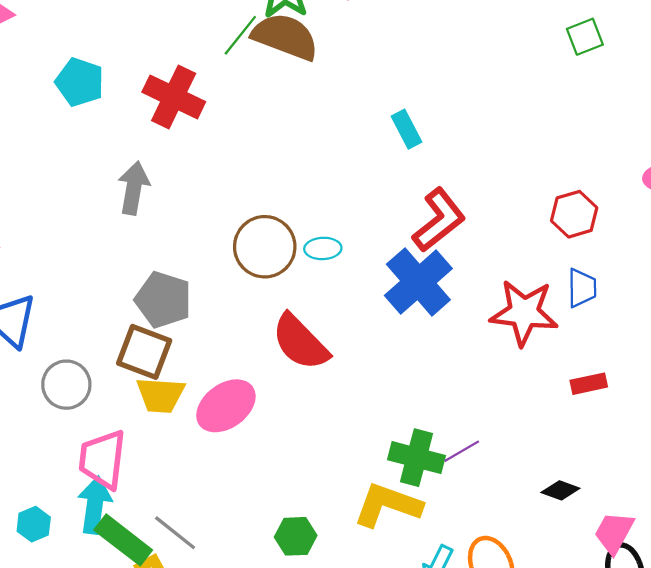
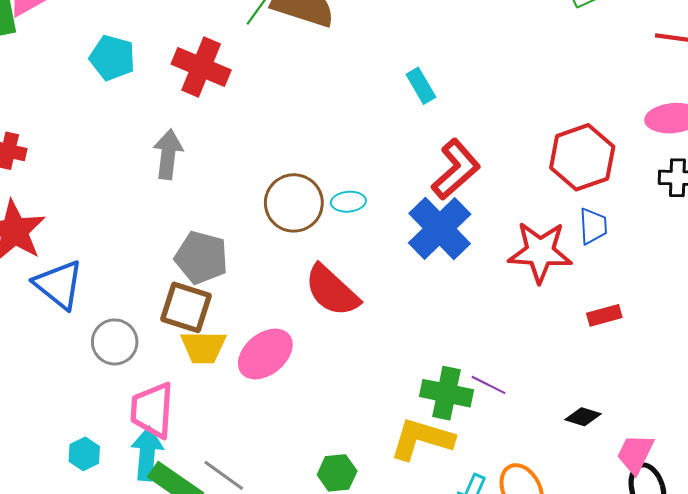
red hexagon: (574, 214) -> (582, 157), size x1.5
purple line: (462, 451) -> (489, 385), turned 60
cyan hexagon: (34, 524) -> (84, 454), moved

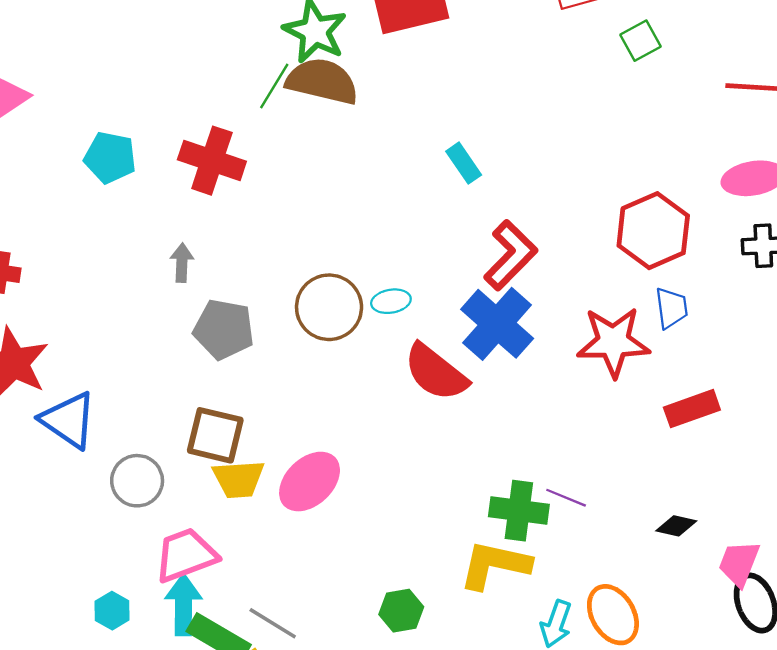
gray arrow: (168, 154) -> (182, 263), size x0.7
gray pentagon: (201, 258) -> (224, 329), moved
red semicircle: (332, 291) -> (436, 372), moved
red rectangle: (604, 315) -> (692, 409), size x1.4
pink trapezoid: (152, 410) -> (186, 555), turned 70

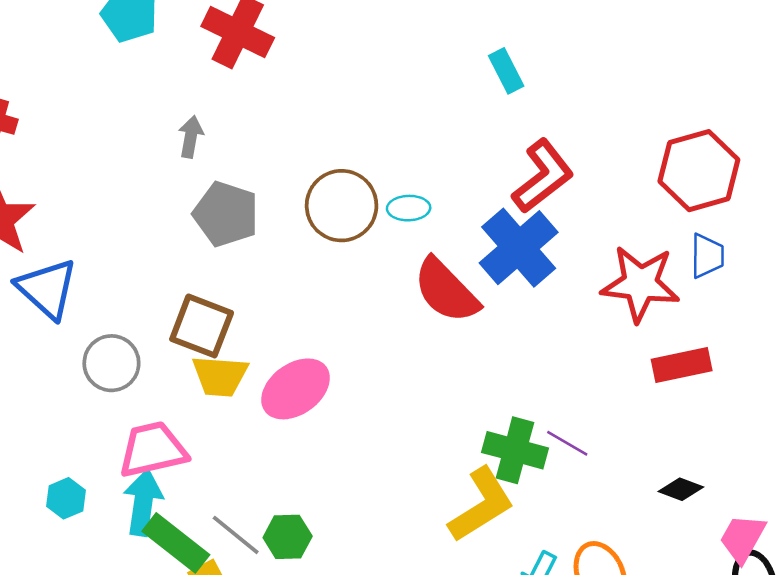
red rectangle: (692, 409) -> (682, 365), moved
yellow L-shape: (495, 565) -> (481, 505), turned 128
green hexagon: (401, 611) -> (288, 537), moved

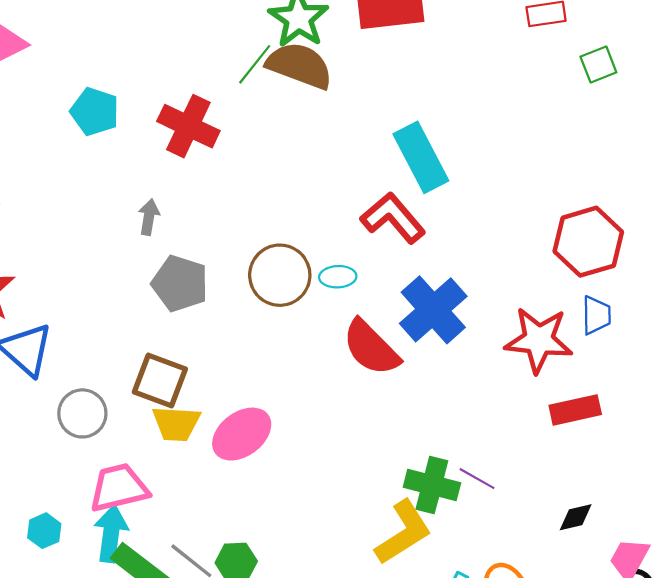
cyan rectangle: (506, 71) -> (421, 157), size x1.8
red L-shape: (543, 176) -> (393, 218), moved, turned -92
black diamond: (681, 489) -> (576, 517), turned -33

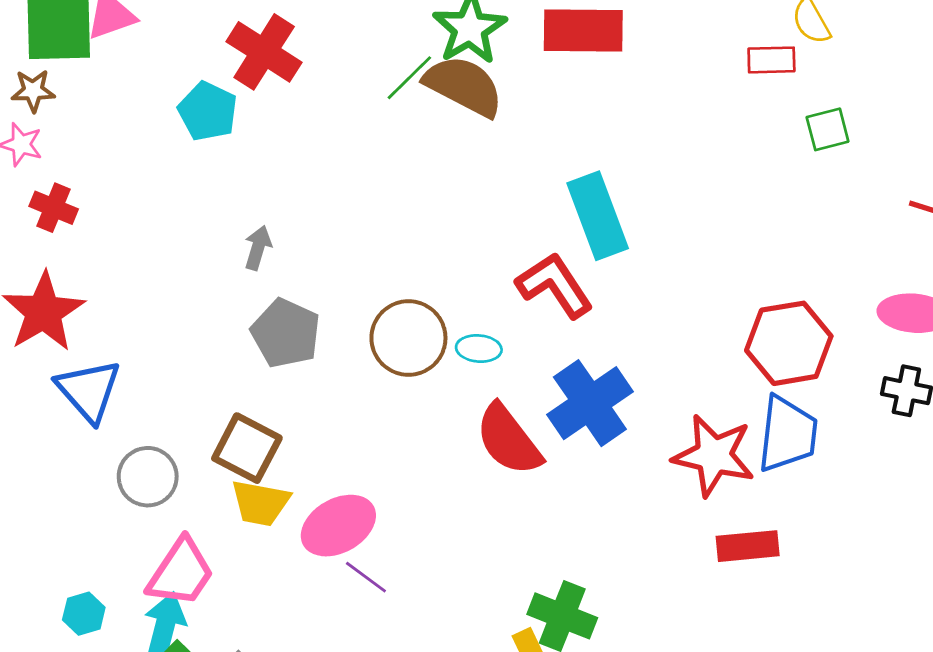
red cross: (188, 126) -> (264, 52), moved
blue trapezoid: (596, 315) -> (787, 434), size x1.6
purple line: (477, 479) -> (366, 577), moved
pink trapezoid: (119, 488) -> (181, 573), turned 130

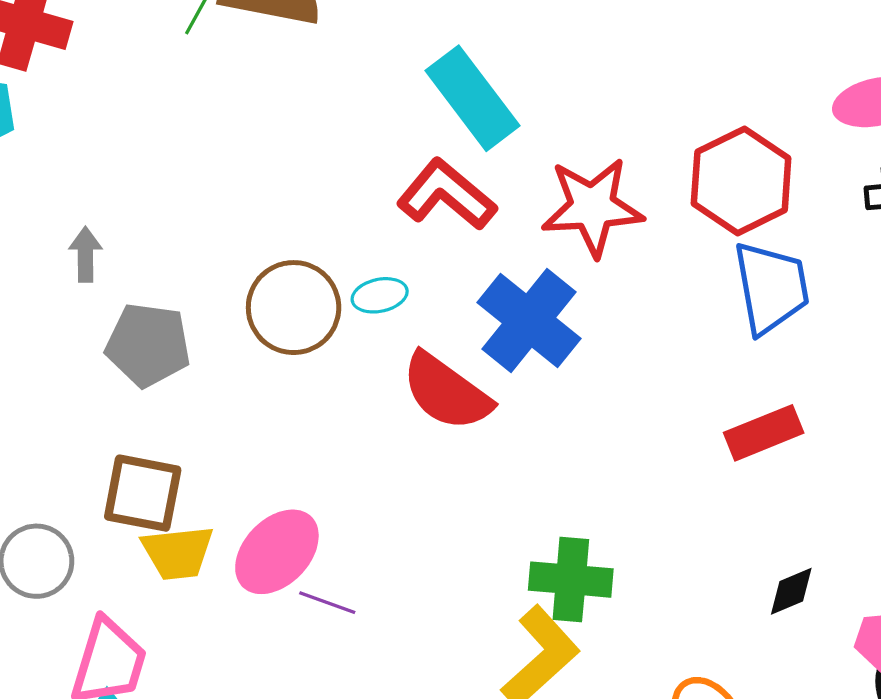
red star: (714, 455) -> (592, 207), moved

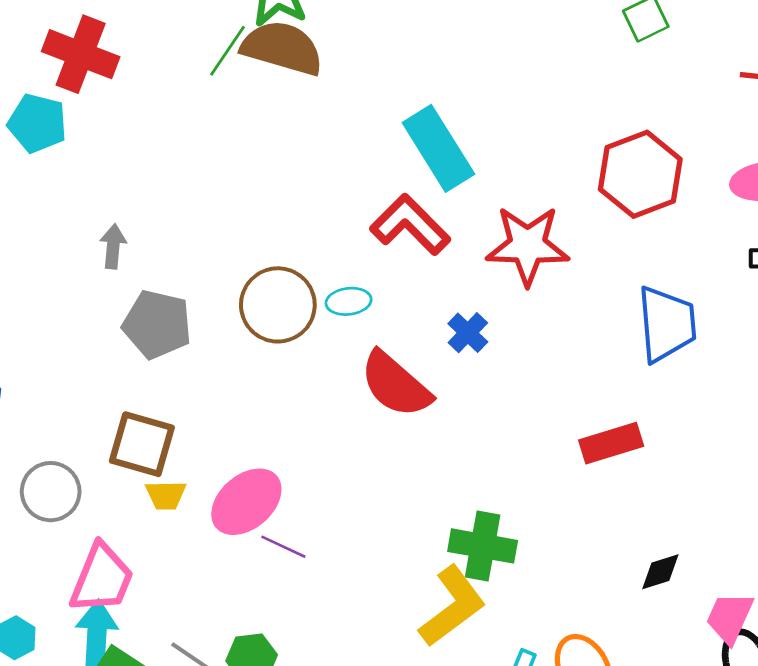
red hexagon: (741, 181) -> (640, 174), moved
blue cross: (529, 320) -> (468, 333), size x0.5
red rectangle: (764, 433) -> (611, 443), moved
yellow trapezoid: (178, 553) -> (166, 495), size x0.7

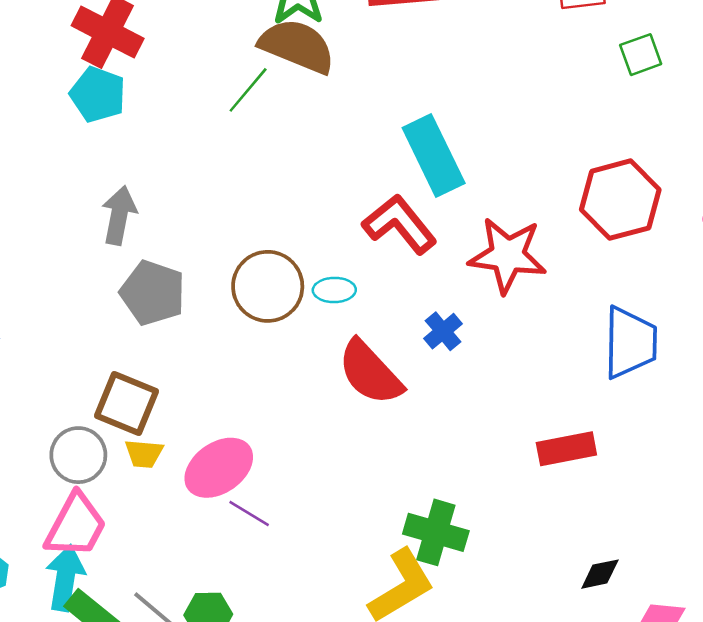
green line: (228, 51) -> (248, 90), moved
cyan pentagon: (37, 123) -> (98, 94), moved
gray arrow: (113, 246) -> (119, 215), size x1.4
gray circle: (51, 492) -> (78, 455), moved

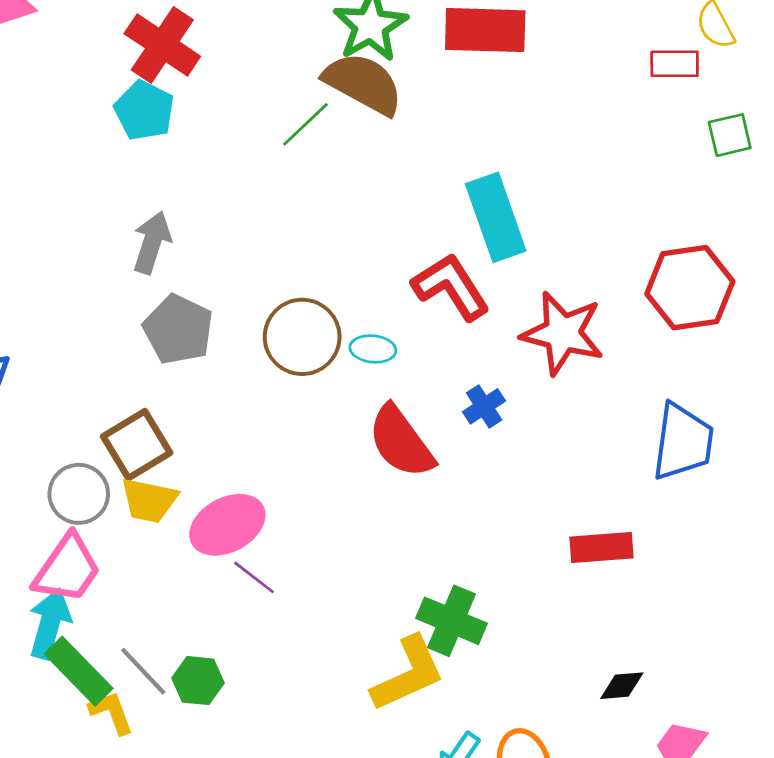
brown square: (127, 404) -> (137, 445), turned 30
yellow trapezoid: (144, 454) -> (149, 500), size x1.4

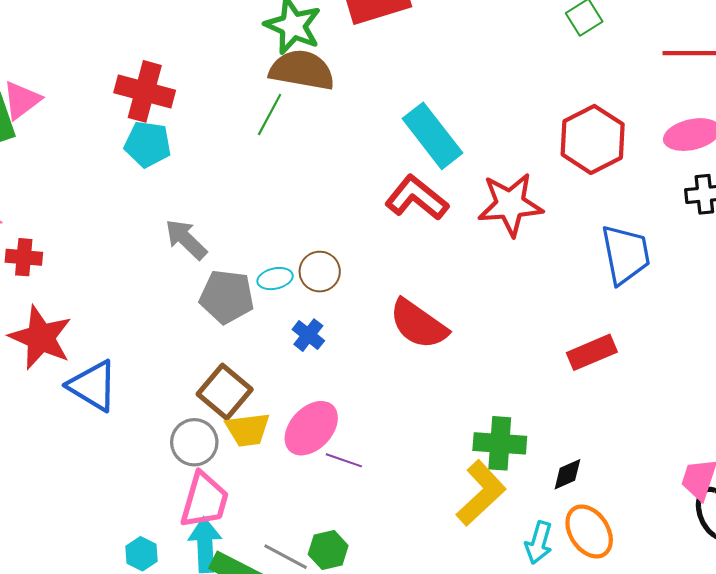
gray arrow: (152, 242) -> (186, 239), turned -45
brown circle: (302, 337) -> (320, 272), size x0.7
cyan ellipse: (373, 349) -> (275, 279), moved
blue cross: (484, 406) -> (308, 335), moved
black diamond: (622, 686) -> (567, 474), moved

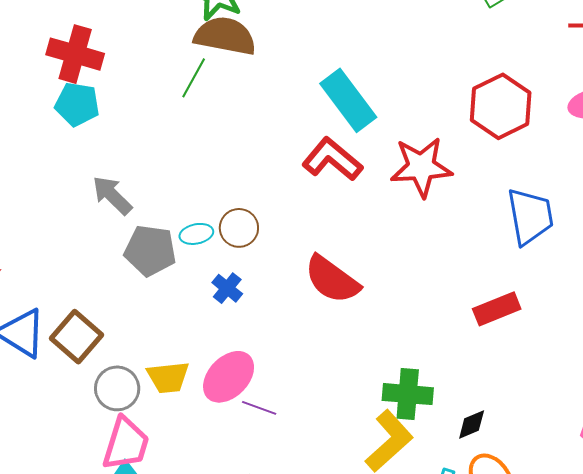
brown square: (225, 392) -> (76, 337), moved

